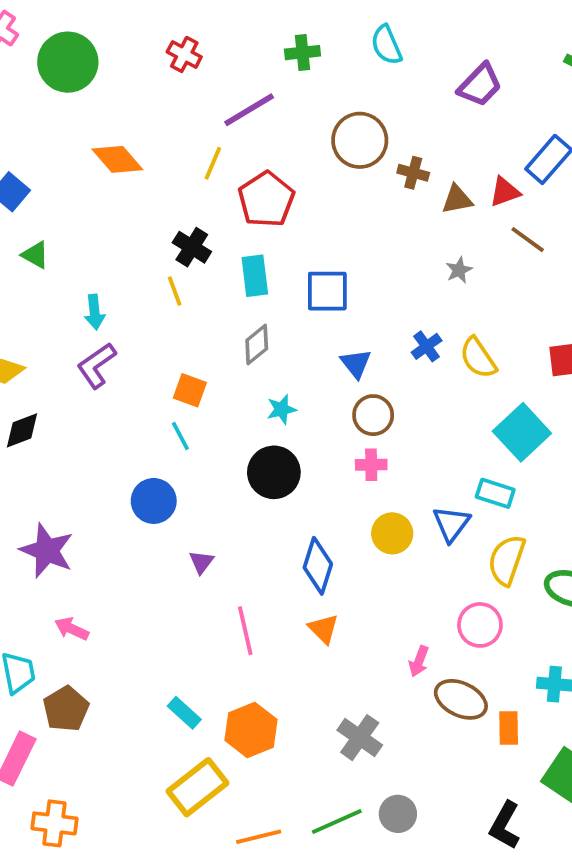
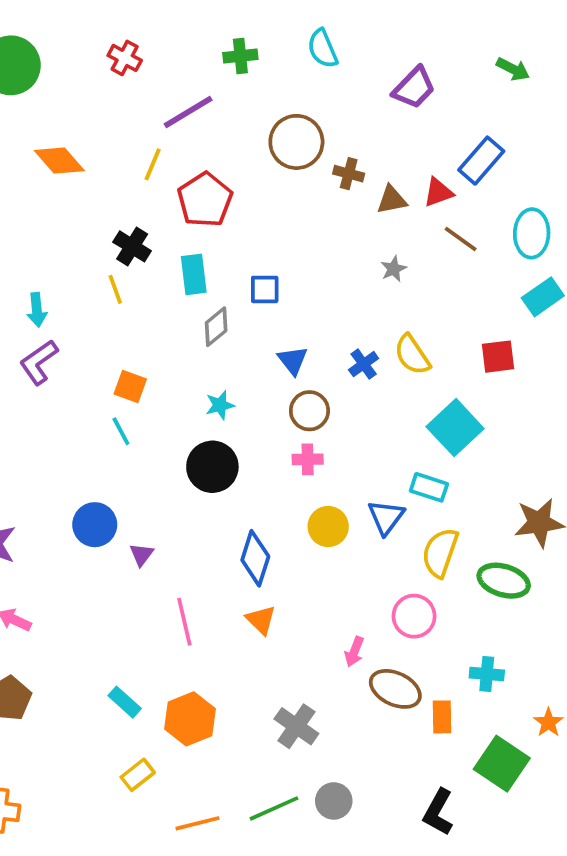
blue square: (327, 291) -> (265, 289), size x0.7
gray diamond: (257, 344) -> (216, 327), moved
blue cross: (427, 346) -> (364, 364), moved
blue circle: (154, 501) -> (95, 525), moved
yellow rectangle: (198, 787) -> (138, 775), size x0.6

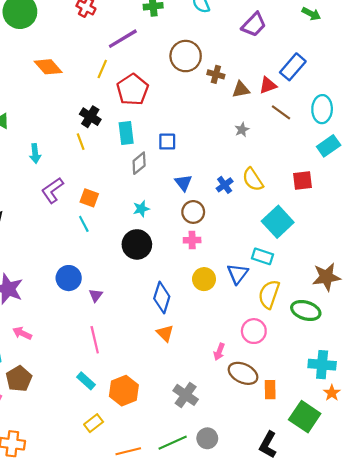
purple L-shape: (39, 362) -> (52, 190), moved
pink line: (184, 622) -> (95, 340), moved
cyan cross: (487, 674) -> (322, 365), moved, size x1.4

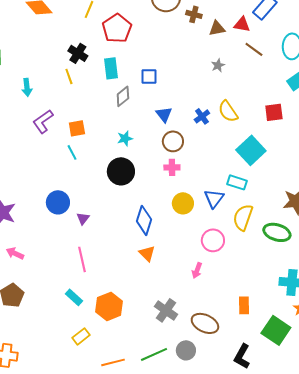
red triangle: (268, 85) -> (242, 24), turned 30
orange square: (89, 198) -> (77, 128), turned -30
pink circle: (254, 331) -> (213, 240), moved
brown ellipse: (243, 373) -> (205, 323), moved

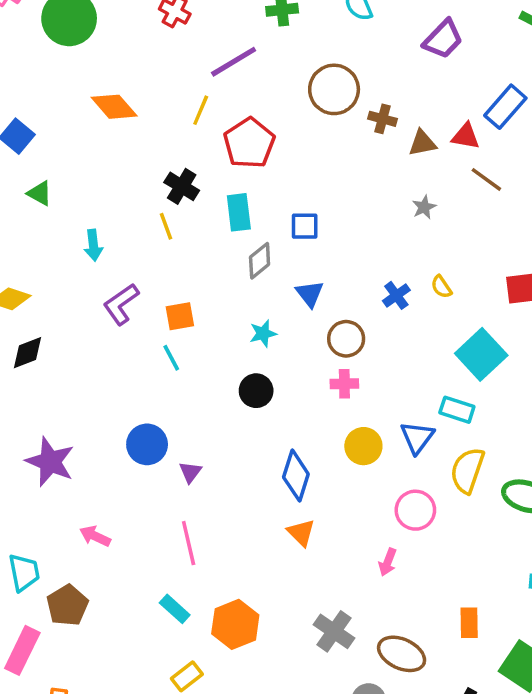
yellow semicircle: (228, 111) -> (441, 287), size x0.6
blue triangle: (164, 114) -> (310, 294), moved
black circle: (121, 171) -> (256, 391), size x0.7
pink arrow: (15, 253) -> (95, 536), moved

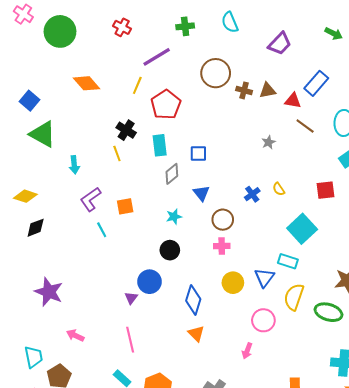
brown triangle: (422, 143) -> (267, 90), moved
green triangle: (40, 193) -> (43, 134), size x1.8
cyan line: (171, 358) -> (102, 230), moved
blue circle: (147, 444) -> (150, 282), moved

